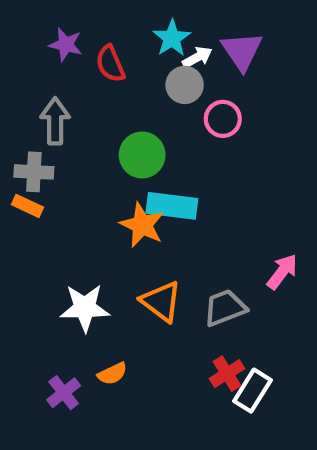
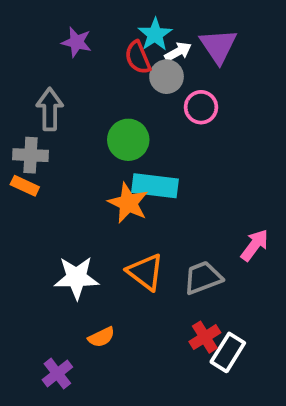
purple star: (66, 45) -> (76, 42), moved
red semicircle: (110, 64) -> (138, 57), moved
purple cross: (64, 393) -> (57, 373), moved

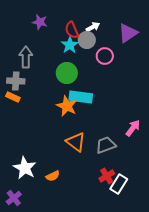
cyan star: (155, 34) -> (70, 45), moved
purple triangle: (218, 46) -> (128, 33), moved, turned 30
white star: (76, 278) -> (25, 168), moved, turned 30
purple cross: (57, 373) -> (14, 198), moved

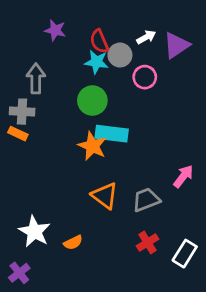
white arrow: (93, 27) -> (146, 37), moved
cyan star: (70, 45) -> (96, 62), turned -30
white rectangle: (119, 184) -> (185, 254), moved

